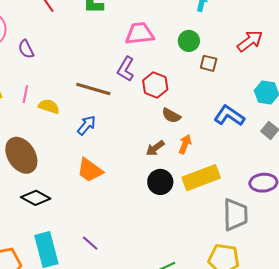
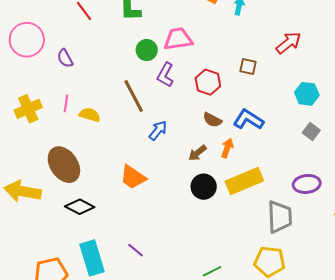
green circle: (189, 41) -> (147, 50), moved
red hexagon: (155, 85) -> (208, 82), moved
brown line: (93, 89) -> (134, 96), turned 48
blue L-shape: (229, 116) -> (248, 120), moved
blue arrow: (86, 125) -> (158, 130), moved

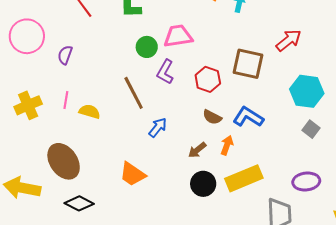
purple semicircle: (65, 58) -> (65, 55), turned 48
brown square: (248, 67) -> (248, 64), size x1.8
cyan hexagon: (307, 94) -> (307, 91), size x1.4

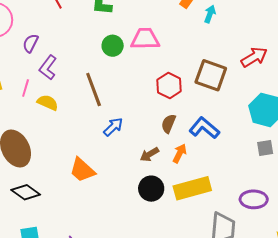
purple L-shape: (165, 72) -> (48, 67), moved
brown semicircle: (212, 117) -> (169, 124), turned 78
gray square: (311, 129) -> (265, 148), turned 36

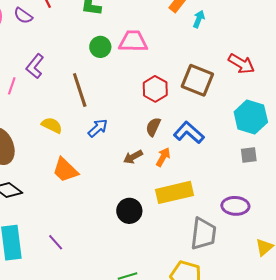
purple semicircle: (31, 43) -> (23, 16), moved, turned -84
red arrow: (254, 57) -> (241, 64), turned 60
yellow semicircle: (48, 103) -> (52, 125), moved
black circle: (151, 189) -> (129, 211), moved

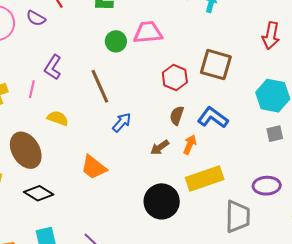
red arrow: (241, 64) -> (271, 36), moved, turned 76
yellow semicircle: (52, 125) -> (58, 118), moved
black circle: (129, 211) -> (162, 201), size x1.4

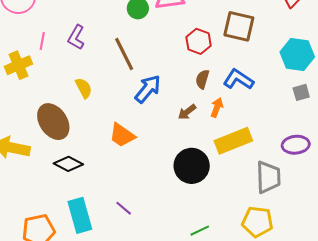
pink line: (32, 89) -> (42, 41), moved
yellow semicircle: (58, 118) -> (84, 88), turned 45
blue arrow: (122, 122) -> (148, 89), size x1.4

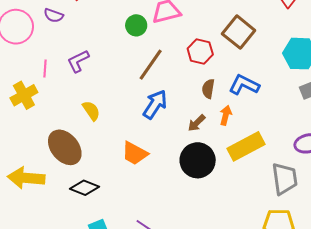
brown square: (239, 26) -> (239, 32), turned 32
purple L-shape: (76, 37) -> (78, 61), turned 40
brown line: (124, 54) -> (151, 65), moved, turned 68
black circle: (192, 166) -> (198, 160), moved

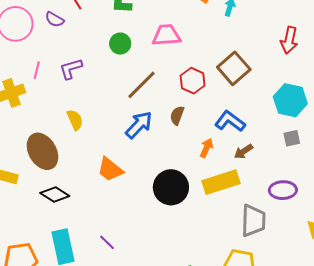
green circle: (136, 25) -> (120, 44), moved
brown semicircle: (208, 89) -> (177, 115), moved
brown arrow: (197, 123) -> (244, 151), moved

